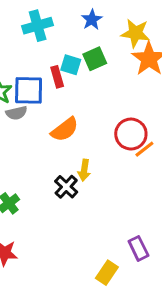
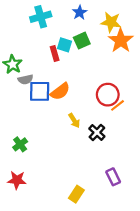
blue square: (29, 90) -> (40, 91), moved
yellow arrow: (84, 170) -> (74, 121), turned -40
black cross: (66, 187) -> (97, 132), moved
yellow rectangle: (107, 273) -> (76, 194), moved

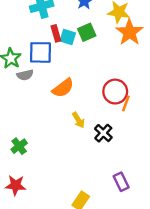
red rectangle: (55, 54) -> (56, 33), moved
blue square: (40, 91) -> (40, 52), moved
orange line: (117, 105) -> (126, 103), turned -32

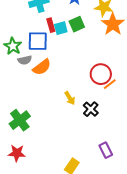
cyan square: (68, 37) -> (61, 28), turned -32
orange semicircle: (63, 88) -> (42, 67), moved
orange line: (126, 103) -> (110, 84), turned 32
green cross: (19, 146) -> (20, 120), size x1.5

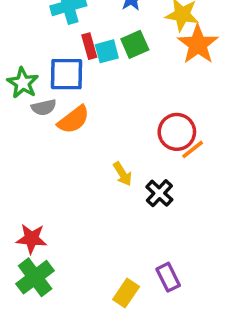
green cross: (20, 120) -> (35, 277), moved
purple rectangle: (106, 150) -> (168, 277), moved
red star: (17, 153) -> (32, 239), moved

